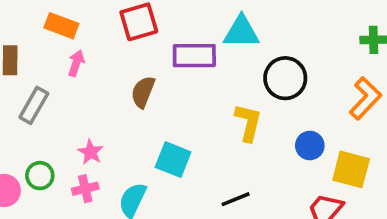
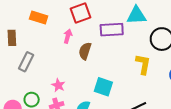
pink arrow: (76, 63) -> (68, 36), moved

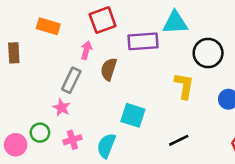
gray rectangle: (26, 62) -> (71, 80), moved
pink star: (58, 85) -> (61, 108), moved

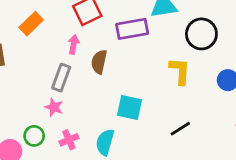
orange rectangle: (48, 26) -> (31, 24), turned -55

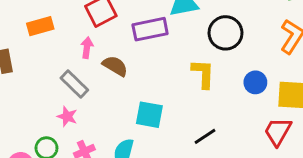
orange rectangle: (31, 24) -> (40, 26), turned 30
brown semicircle: (99, 62) -> (115, 66), turned 110
gray rectangle: (61, 78) -> (74, 84), turned -64

